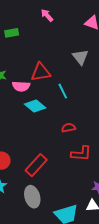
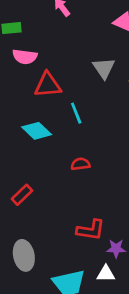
pink semicircle: (21, 86) -> (25, 57), moved
red L-shape: (81, 154) -> (91, 230), moved
red rectangle: (36, 165) -> (22, 195), moved, size x0.7

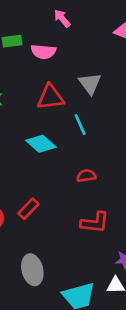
pink semicircle: (25, 57) -> (43, 52), moved
gray triangle: (104, 68) -> (90, 83), moved
red L-shape: (91, 230) -> (95, 223), moved

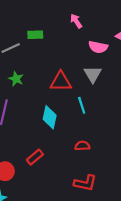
pink semicircle: (43, 52) -> (98, 47), moved
cyan diamond: (41, 144) -> (50, 117), turned 55
red rectangle: (28, 209) -> (35, 157), moved

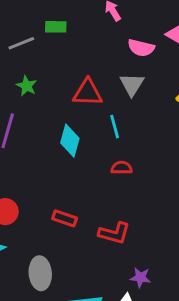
red semicircle: (82, 146) -> (122, 168), moved
red rectangle: (35, 157) -> (65, 218), moved, turned 56

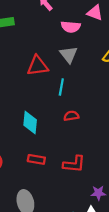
cyan line: (115, 127) -> (61, 87), turned 35
cyan diamond: (70, 141) -> (30, 122), moved

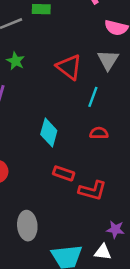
red triangle: (38, 66) -> (69, 67), turned 35
red rectangle: (36, 159) -> (64, 173), moved

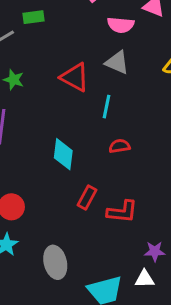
gray triangle: (108, 60) -> (117, 63), turned -30
red rectangle: (64, 173) -> (87, 197), turned -72

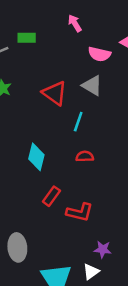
white triangle: (145, 279) -> (91, 272), turned -42

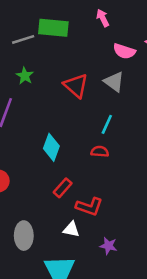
green rectangle: (27, 38) -> (53, 28), size x1.6
cyan line: (78, 122) -> (107, 124), moved
white triangle: (91, 272) -> (71, 229), moved, turned 42

